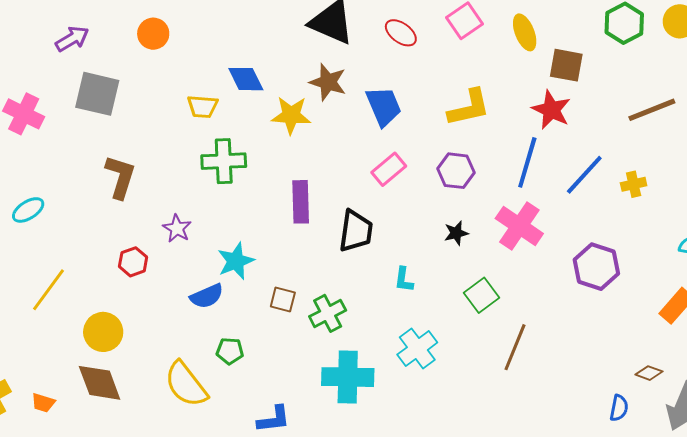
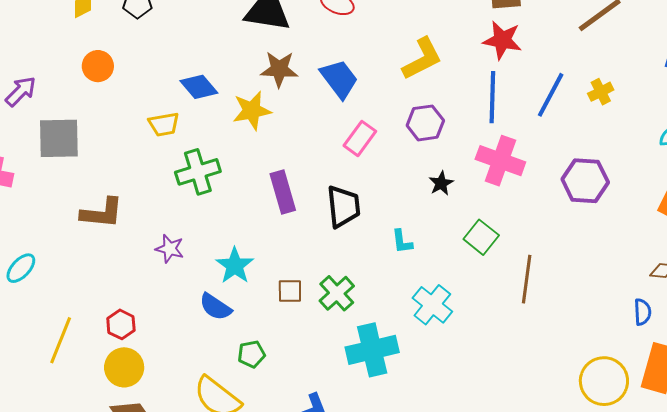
brown L-shape: (120, 177) -> (102, 213), turned 93
red hexagon: (133, 262) -> (121, 324), moved
blue semicircle: (207, 296) -> (215, 307), turned 72

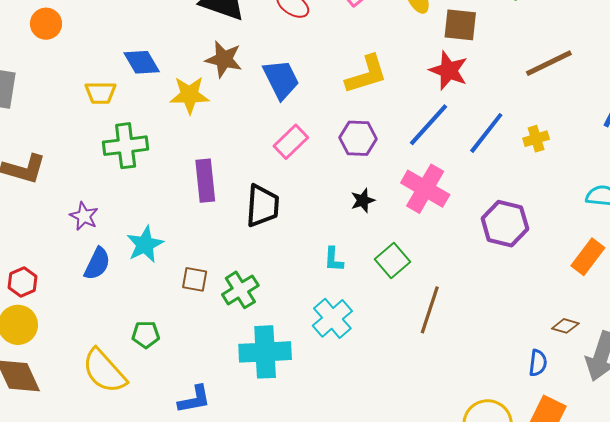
blue line: (492, 97) -> (429, 125), turned 30
cyan L-shape: (402, 241) -> (334, 259), moved
blue semicircle: (215, 307) -> (97, 264), moved, turned -108

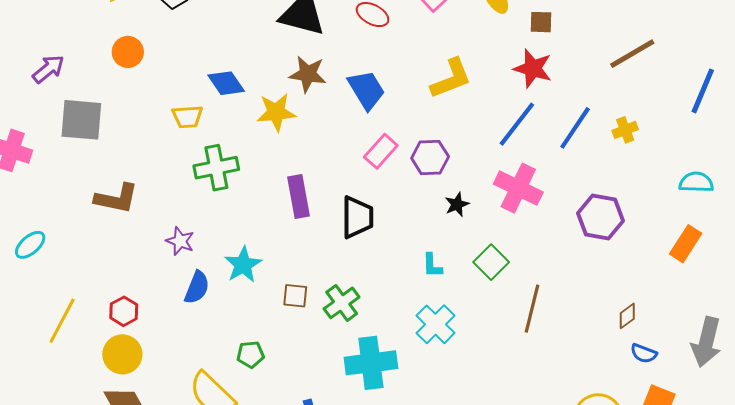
brown square: (460, 25) -> (541, 22), size x0.7
purple hexagon: (358, 138) -> (430, 157), moved
brown diamond: (565, 326) -> (627, 316), moved, turned -48
blue semicircle: (538, 363) -> (644, 353), turned 108

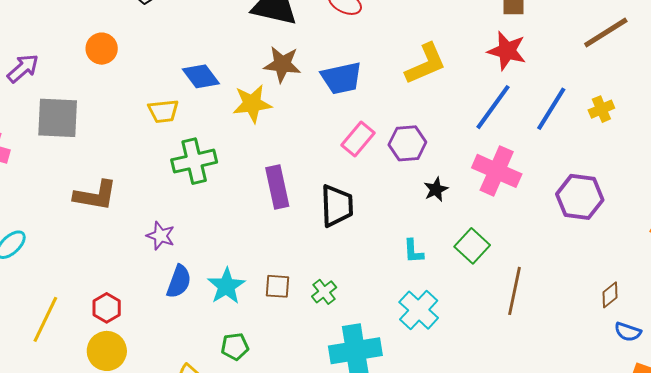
blue trapezoid: (366, 90) -> (341, 78), turned 111
cyan star: (243, 265) -> (226, 286), moved
green cross: (342, 303) -> (324, 292), size x0.7

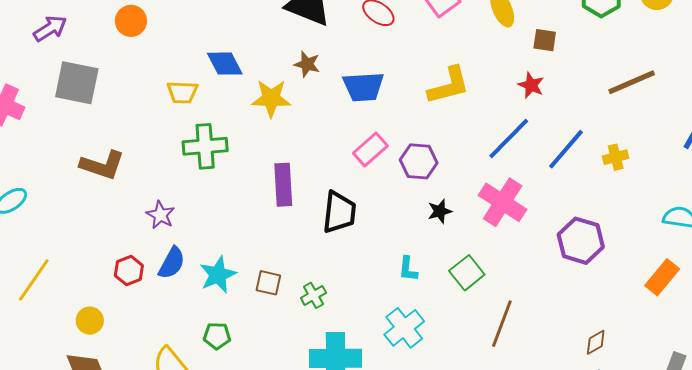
red star: (507, 51) -> (531, 85), size x0.7
brown star: (282, 64) -> (307, 64), size x0.7
red hexagon: (107, 308) -> (129, 271), moved
yellow circle: (107, 351) -> (90, 321), size x0.7

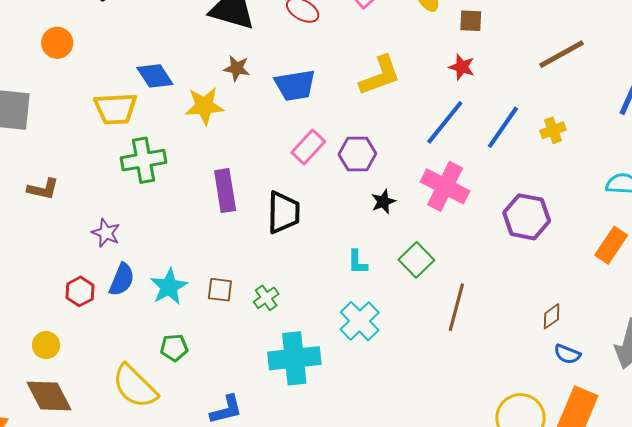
yellow trapezoid: (182, 92) -> (115, 109), size x1.4
brown L-shape: (102, 165) -> (43, 189), size x0.7

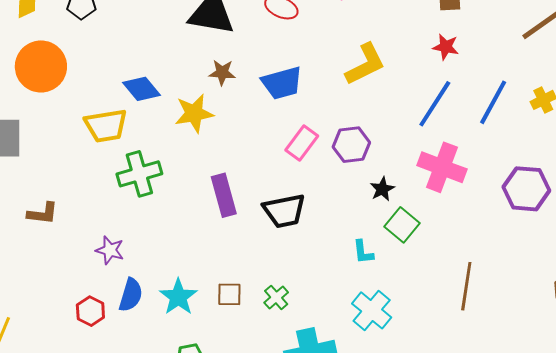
orange circle: (57, 43) -> (41, 66), size x1.6
black trapezoid: (284, 212) -> (284, 211), turned 84
green square: (416, 260) -> (402, 225), moved

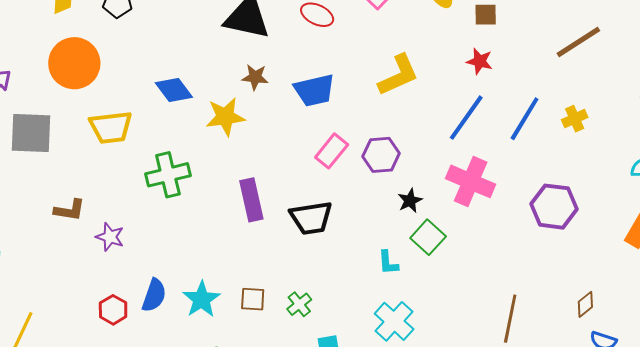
yellow trapezoid: (106, 126) -> (111, 127), moved
purple star: (110, 250) -> (110, 237), moved
brown line: (466, 286) -> (510, 319), moved

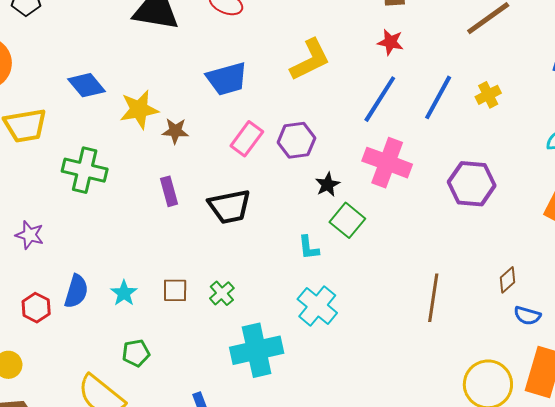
brown star: (255, 77) -> (175, 131), moved
green cross: (168, 175) -> (85, 170), turned 30
purple rectangle: (251, 200) -> (169, 191), size x0.7
cyan star: (202, 299) -> (124, 293), size x0.7

